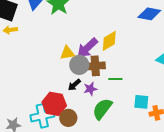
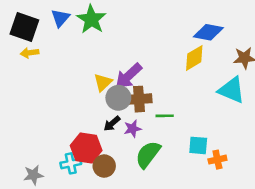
yellow diamond: (109, 41) -> (194, 58), moved
yellow triangle: (67, 53) -> (103, 82), turned -35
cyan cross: (42, 116) -> (71, 163), size x0.7

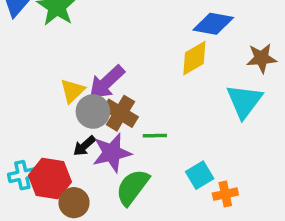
cyan triangle: (232, 90) -> (244, 101), turned 44
brown cross: (139, 99) -> (120, 113), turned 35
purple star: (133, 129) -> (112, 153), size x1.6
cyan square: (198, 145) -> (200, 175), turned -36
cyan cross: (71, 163) -> (22, 175), moved

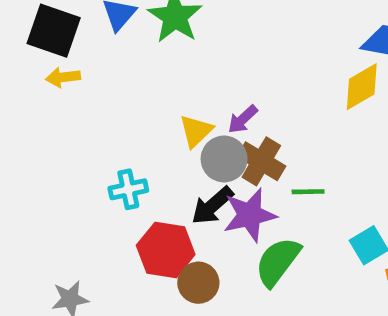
purple arrow: (107, 82) -> (243, 119), size x0.6
black arrow: (84, 146) -> (212, 206), size x1.4
cyan cross: (22, 175) -> (128, 189), moved

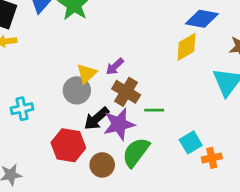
gray circle: (224, 159) -> (77, 90), moved
cyan cross: (128, 189) -> (22, 109), moved
brown circle: (198, 283) -> (102, 165), moved

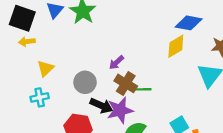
yellow triangle: (87, 74) -> (45, 68), moved
green line: (154, 110) -> (143, 89), moved
black arrow: (97, 119) -> (101, 106), turned -115

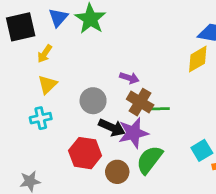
black square: (22, 18) -> (21, 27), turned -32
yellow arrow: (27, 42) -> (45, 54), moved, turned -49
purple arrow: (116, 63) -> (129, 78), turned -119

